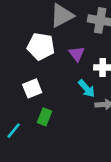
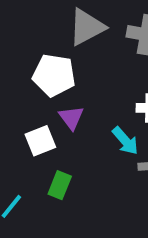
purple triangle: (77, 54) -> (71, 118), moved

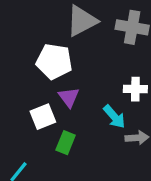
green rectangle: (60, 185) -> (66, 143), moved

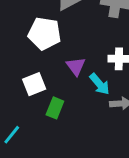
purple triangle: (69, 97) -> (76, 66), moved

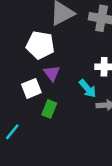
purple triangle: (76, 66) -> (52, 73), moved

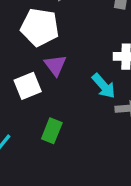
green rectangle: (49, 109) -> (52, 131), moved

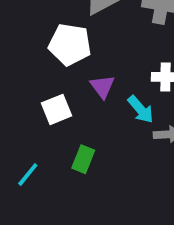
purple triangle: (55, 65) -> (102, 87), moved

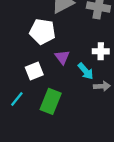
green rectangle: (83, 159) -> (51, 101), size x1.5
cyan line: (28, 174) -> (17, 99), moved

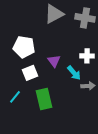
white pentagon: (42, 31) -> (24, 47), moved
green rectangle: (51, 101) -> (44, 99), turned -35

